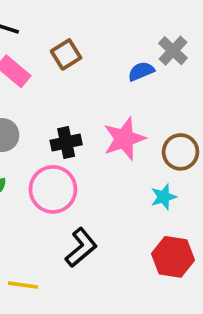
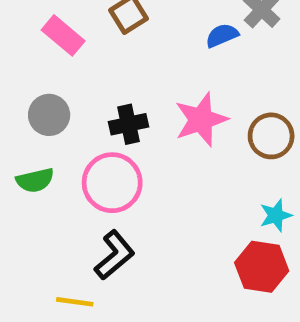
cyan star: (164, 197) -> (276, 215), moved
black L-shape: (81, 248) -> (114, 255), moved

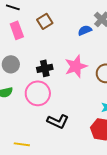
pink rectangle: (63, 35) -> (17, 30), turned 30
black L-shape: (114, 255) -> (58, 121), moved, turned 65

